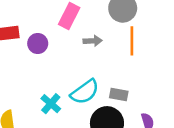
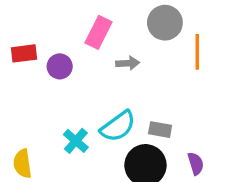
orange line: (132, 41) -> (197, 52), moved

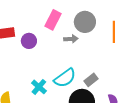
gray circle: (165, 23) -> (85, 22), moved
gray rectangle: (160, 130) -> (91, 80), turned -48

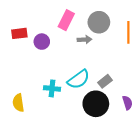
cyan cross: (39, 87) -> (52, 88), turned -35

